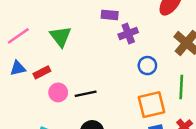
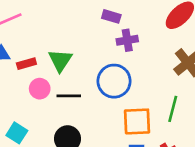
green triangle: (61, 36) -> (60, 60), moved
blue circle: (147, 66) -> (114, 81), moved, size x1.6

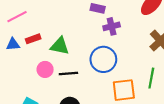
green triangle: (60, 60) -> (60, 46), turned -48
red rectangle: (26, 64) -> (33, 39), moved

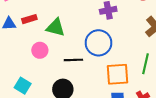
black line: (68, 74) -> (73, 60), moved

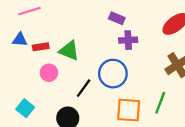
red rectangle: (29, 19) -> (41, 47), moved
black line: (73, 60) -> (84, 88), turned -60

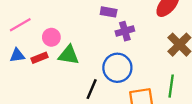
pink circle: (49, 73) -> (51, 37), moved

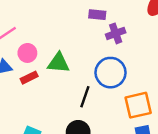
pink circle: (51, 37) -> (27, 53), moved
red rectangle: (40, 58) -> (29, 78), moved

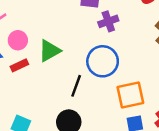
green triangle: (58, 63) -> (49, 51), turned -35

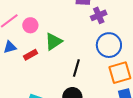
pink circle: (18, 40) -> (30, 25), moved
blue circle: (103, 61) -> (109, 45), moved

